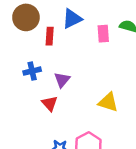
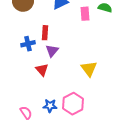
red rectangle: (50, 36) -> (45, 33), moved
yellow triangle: (108, 102) -> (89, 69), turned 36

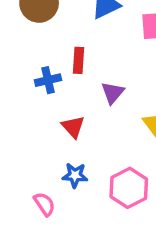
purple triangle: (52, 51) -> (113, 93), moved
blue star: (50, 106) -> (75, 175), moved

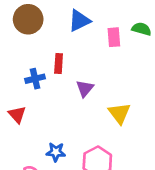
red triangle: (73, 127) -> (17, 115), moved

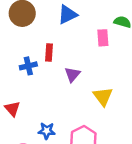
pink rectangle: (114, 37) -> (103, 38), moved
red triangle: (17, 115) -> (12, 109), moved

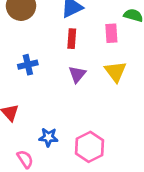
red rectangle: (49, 52) -> (72, 39), moved
yellow triangle: (103, 97) -> (116, 72), moved

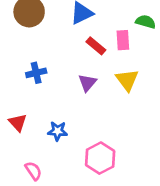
red rectangle: (72, 39) -> (96, 46), moved, turned -54
blue star: (48, 137) -> (58, 131), moved

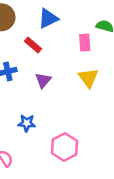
red rectangle: (96, 46) -> (33, 45), moved
purple triangle: (87, 83) -> (43, 80), moved

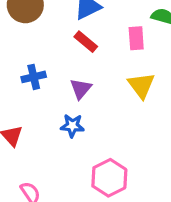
red rectangle: (33, 45) -> (86, 42), moved
blue star: (27, 123) -> (72, 126), moved

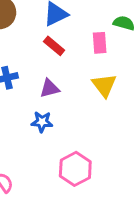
purple triangle: (81, 89) -> (50, 88), turned 35

